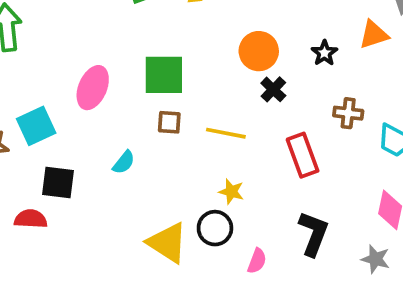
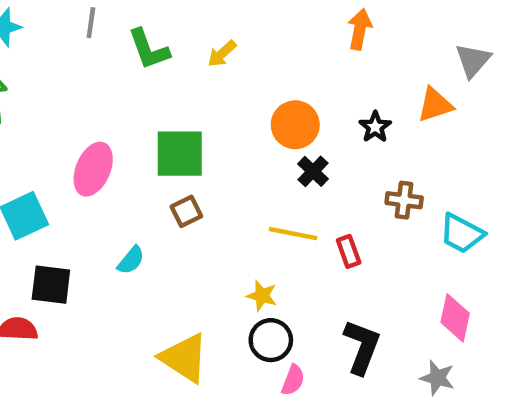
brown square: (169, 122) -> (186, 211), turned -30
yellow line: (226, 133) -> (293, 234), moved
red rectangle: (303, 155) -> (349, 251), size x0.6
black circle: (215, 228) -> (271, 340), moved

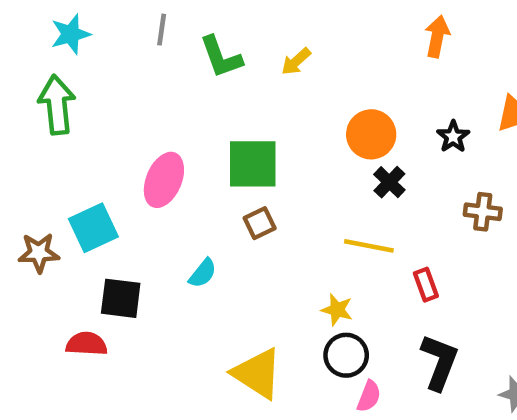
red rectangle: (349, 251) -> (426, 285), moved

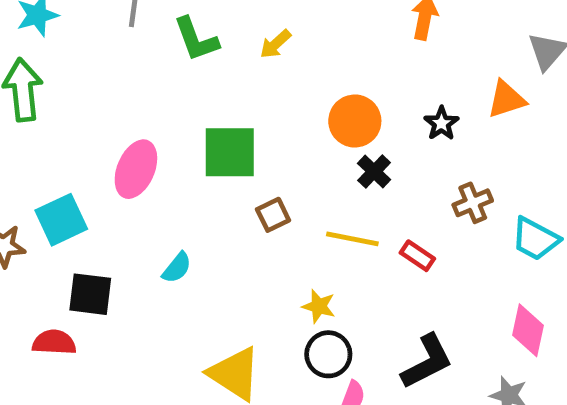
brown cross: (483, 212) -> (473, 203), turned -30
brown square: (260, 223) -> (273, 215), moved
red rectangle: (426, 285) -> (417, 256), moved, turned -36
black L-shape: (439, 362) -> (427, 362), turned 42

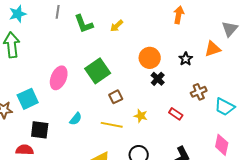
green square: (230, 152) -> (98, 71), turned -35
yellow line: (352, 239) -> (112, 125), moved
yellow star: (319, 306) -> (141, 116), moved

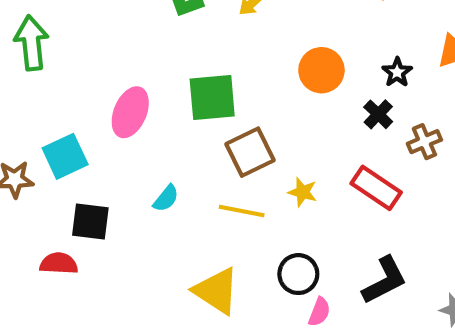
green square: (98, 71) -> (212, 98), turned 30
black cross: (158, 79) -> (378, 114), moved
brown square: (116, 97) -> (250, 152), size x1.6
red rectangle: (176, 114) -> (376, 188), size x1.6

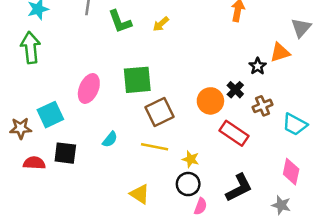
orange circle: (321, 70) -> (210, 101), moved
black star: (397, 72) -> (258, 66), moved
yellow star: (303, 192) -> (191, 159), moved
red semicircle: (59, 264) -> (34, 163), moved
yellow triangle: (216, 291) -> (140, 194), size x0.7

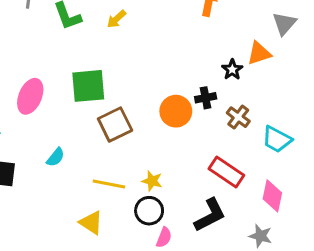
black cross: (235, 90) -> (206, 98), turned 35
brown cross: (263, 106) -> (238, 117), turned -30
red rectangle: (234, 133) -> (226, 172), moved
yellow line: (155, 147) -> (109, 184), moved

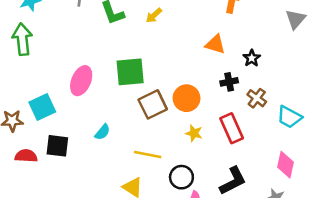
orange triangle: (259, 53) -> (215, 44), moved, turned 35
orange circle: (176, 111) -> (186, 98), moved
red rectangle: (226, 172) -> (232, 128), moved, turned 32
yellow star: (152, 181) -> (194, 133), moved

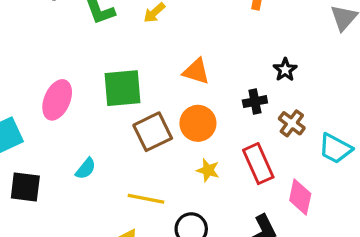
orange triangle: (215, 44) -> (196, 71), moved
pink diamond: (286, 165) -> (300, 197), moved

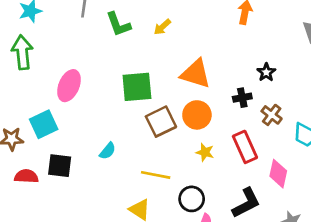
orange triangle: (196, 71) -> (196, 74), size x1.4
pink ellipse: (57, 100) -> (69, 86), moved

